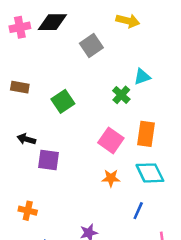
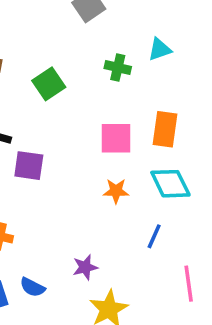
green cross: (121, 95) -> (118, 67), moved, turned -30
pink square: (111, 140) -> (116, 138), turned -35

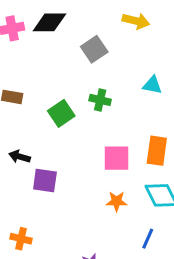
cyan triangle: (160, 49) -> (152, 85), turned 30
green cross: (118, 67) -> (100, 100), moved

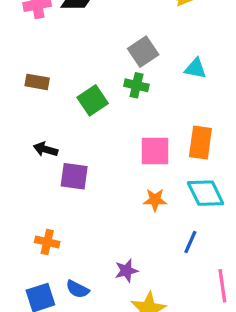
gray square: (94, 49) -> (143, 52), moved

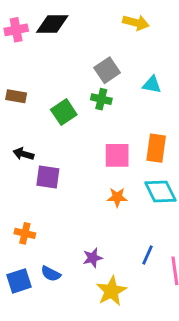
blue line: (190, 242) -> (147, 255), moved

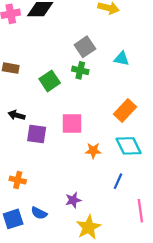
orange rectangle: (156, 148) -> (125, 110), turned 35
pink square: (117, 155) -> (72, 123), moved
blue line: (147, 255) -> (118, 181), moved

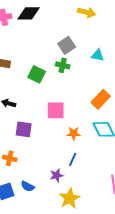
green square: (50, 81) -> (37, 74), turned -30
purple square: (37, 134) -> (24, 129), moved
blue line: (118, 181) -> (73, 159), moved

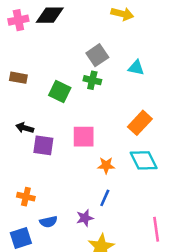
purple square: (24, 129) -> (43, 145), moved
blue semicircle: (28, 186) -> (48, 222), moved, turned -40

